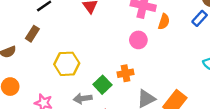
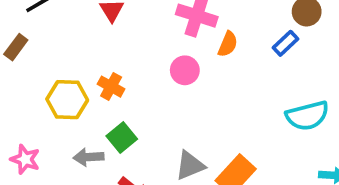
orange cross: (126, 73) -> (111, 87), moved, turned 35

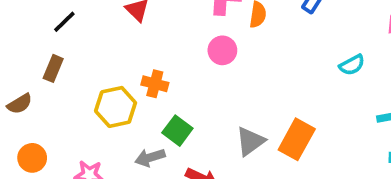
cyan semicircle: (307, 116) -> (352, 65), size x0.6

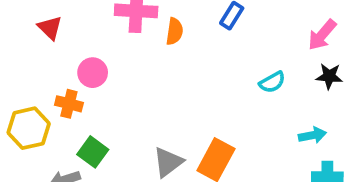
pink circle: (222, 50) -> (93, 73), moved

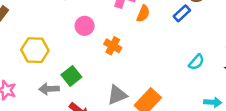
cyan semicircle: (272, 82) -> (196, 62), turned -35
orange cross: (69, 104) -> (113, 46), moved

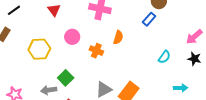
orange semicircle: (143, 14) -> (118, 37), moved
yellow hexagon: (35, 50) -> (39, 49), moved

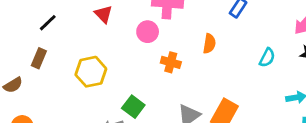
pink circle: (72, 37) -> (148, 32), moved
orange semicircle: (118, 37) -> (209, 44), moved

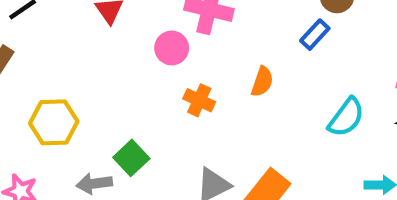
cyan semicircle: (267, 58) -> (346, 117), size x1.4
yellow hexagon: (91, 72) -> (54, 122), moved

